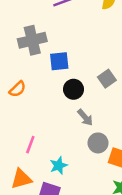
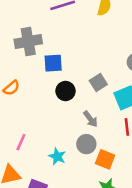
gray arrow: (85, 117) -> (90, 119), moved
cyan star: (59, 166) -> (57, 156), moved, turned -30

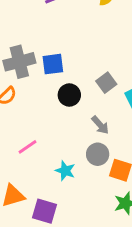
gray cross: (28, 42) -> (19, 62), moved
pink line: (21, 142) -> (28, 147), moved, turned 36

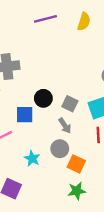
blue square: (53, 64) -> (25, 115), moved
gray square: (106, 83) -> (70, 104), moved, turned -35

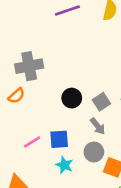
gray square: (70, 104) -> (101, 102), turned 35
blue square: (25, 115) -> (59, 139), moved

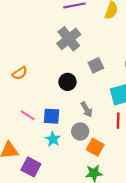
gray cross: (29, 66) -> (69, 39), moved, turned -35
gray square: (101, 102) -> (96, 65), moved
pink line: (32, 142) -> (28, 115), turned 56

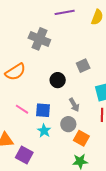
gray cross: (69, 39) -> (39, 39), moved, turned -30
orange semicircle: (20, 73) -> (15, 72), size x1.5

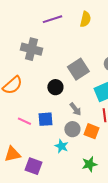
gray square: (83, 66) -> (78, 69), size x1.5
cyan star: (44, 131) -> (61, 146), moved
orange square: (81, 138) -> (91, 131), moved

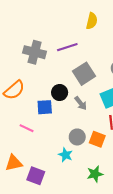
purple line: (52, 19) -> (67, 47), moved
gray arrow: (75, 109) -> (81, 103), moved
blue square: (45, 119) -> (45, 107), moved

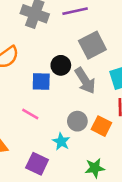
gray arrow: (81, 103) -> (85, 81), size x1.5
pink line: (27, 128) -> (30, 114), moved
purple square: (36, 176) -> (37, 164), moved

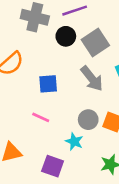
black circle: (61, 65) -> (66, 36), moved

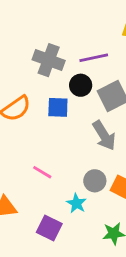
blue square: (48, 84) -> (58, 107), moved

